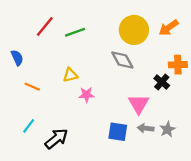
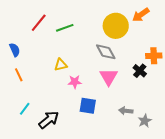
orange arrow: (169, 28) -> (141, 15), moved
orange line: (32, 87) -> (19, 75), moved, turned 40
pink triangle: (139, 104) -> (109, 77), moved
gray star: (167, 129) -> (145, 121), moved
blue square: (118, 132) -> (88, 106), moved

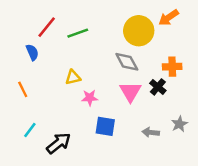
blue semicircle: (15, 50) -> (32, 52), moved
orange cross: (154, 56) -> (172, 67), moved
black cross: (140, 71) -> (158, 87), moved
gray star: (145, 121) -> (179, 124), moved

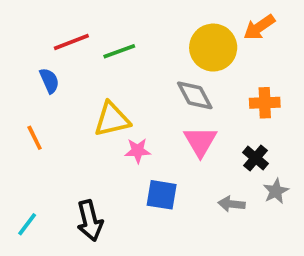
red line: (47, 27) -> (71, 42), turned 30
yellow triangle: (73, 77) -> (112, 119), size x1.5
black cross: (158, 87) -> (256, 158), moved
cyan line: (30, 130) -> (27, 224), moved
black arrow: (59, 143) -> (90, 221), turned 115

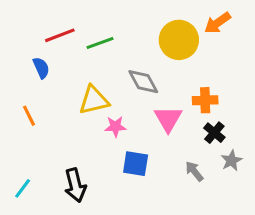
gray diamond: (195, 95) -> (143, 82), moved
orange cross: (265, 103) -> (205, 100), moved
gray arrow: (232, 204) -> (194, 171), turned 45

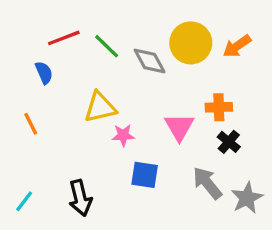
orange arrow: (218, 23) -> (237, 46), moved
green line: (100, 43) -> (107, 46), turned 64
gray diamond: (143, 82) -> (150, 61), moved
gray star: (231, 161) -> (247, 198), moved, size x1.4
gray arrow: (194, 171) -> (207, 183), size x1.5

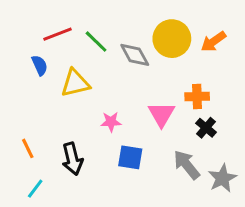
yellow triangle: (100, 107) -> (75, 83), moved
orange line: (31, 124) -> (28, 148), moved
black arrow: (80, 198) -> (72, 159), moved
cyan line: (24, 201) -> (35, 189), moved

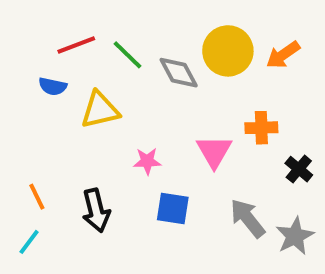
blue semicircle: (40, 65) -> (53, 86), turned 126
black cross: (206, 128) -> (299, 169), moved
cyan line: (35, 189) -> (29, 242), moved

